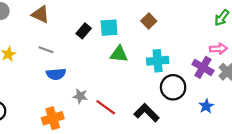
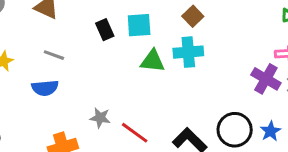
black rectangle: (84, 31) -> (105, 30), turned -64
cyan cross: (158, 61) -> (188, 52), moved
blue semicircle: (56, 74) -> (45, 88), moved
black circle: (173, 87) -> (235, 130), moved

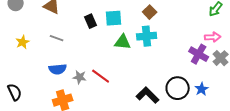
blue semicircle: (45, 88) -> (58, 69), moved
gray star: (100, 118) -> (80, 77), moved
red line: (135, 133) -> (101, 76), moved

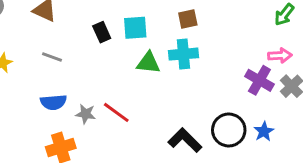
brown square: (150, 12) -> (188, 19), turned 32

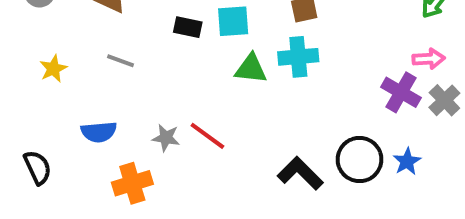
black rectangle: (102, 32) -> (188, 27), turned -54
blue semicircle: (53, 102) -> (99, 132), moved

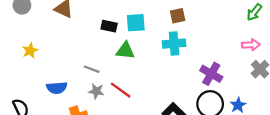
gray line: (121, 61) -> (92, 69), moved
green triangle: (251, 69) -> (125, 51), moved
purple cross: (401, 92) -> (211, 74), moved

